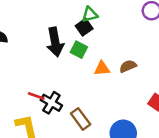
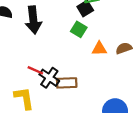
black arrow: (55, 42) -> (33, 20), moved
brown rectangle: (81, 119) -> (67, 83), moved, turned -60

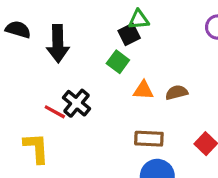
black cross: (49, 78) -> (76, 103), moved
brown rectangle: (67, 83) -> (149, 139), moved

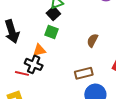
orange triangle: (143, 90) -> (39, 50), moved
brown semicircle: (177, 92) -> (92, 40), turned -32

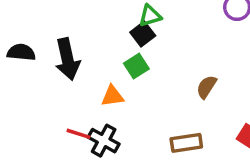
green square: (51, 32) -> (136, 66), turned 32
black cross: (34, 64) -> (104, 141), moved

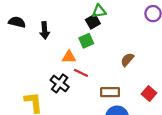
black arrow: (67, 59) -> (45, 30), size x0.7
red line: (79, 134) -> (81, 73), moved

